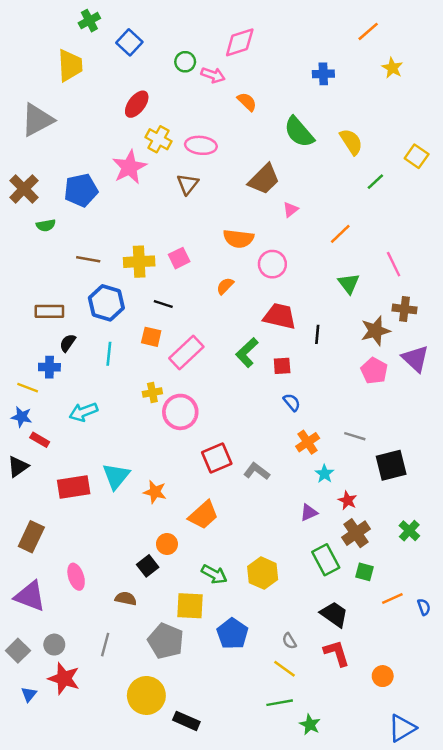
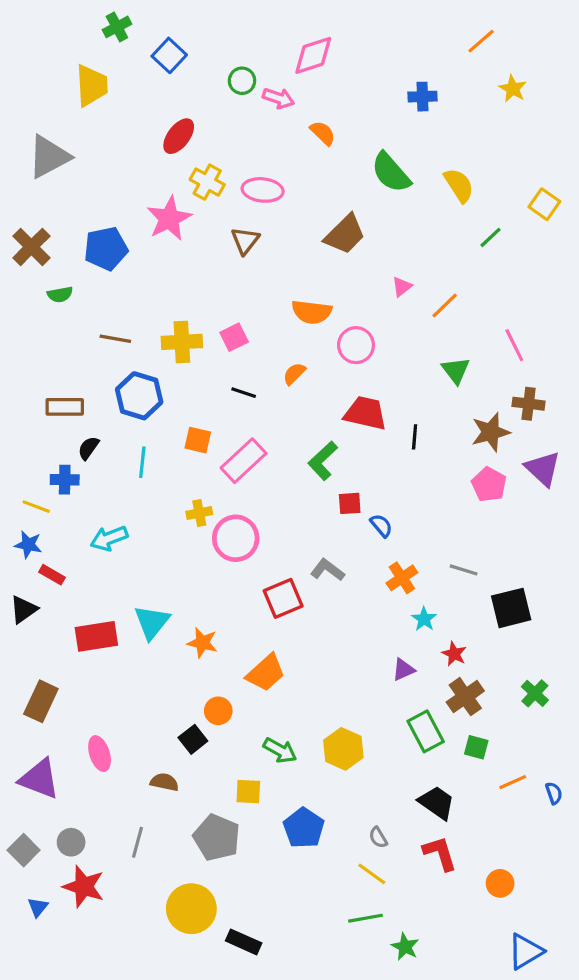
pink triangle: (291, 210) -> (402, 287), moved
black line: (163, 304) -> (244, 393), moved
red square: (282, 366) -> (350, 503), moved
gray L-shape: (257, 471) -> (327, 570), moved
yellow square: (190, 606) -> (248, 792), size x0.7

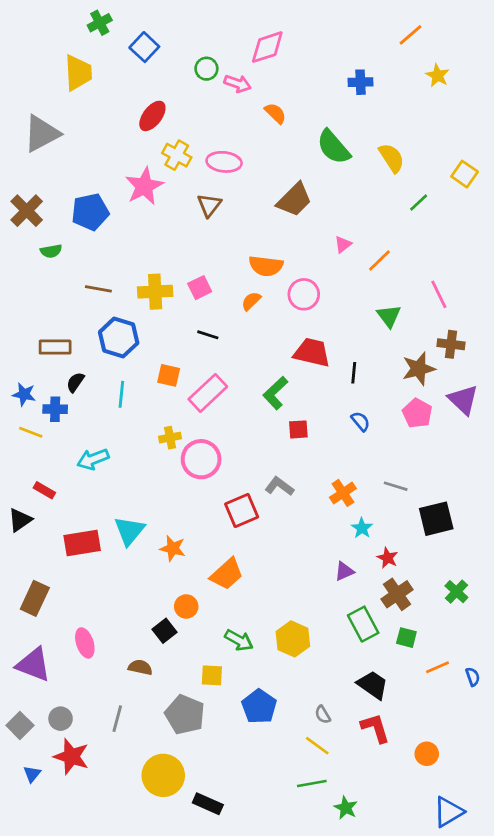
orange semicircle: (294, 374) -> (251, 301), moved
blue semicircle: (381, 526) -> (361, 421), moved
blue star: (28, 545) -> (24, 394), moved

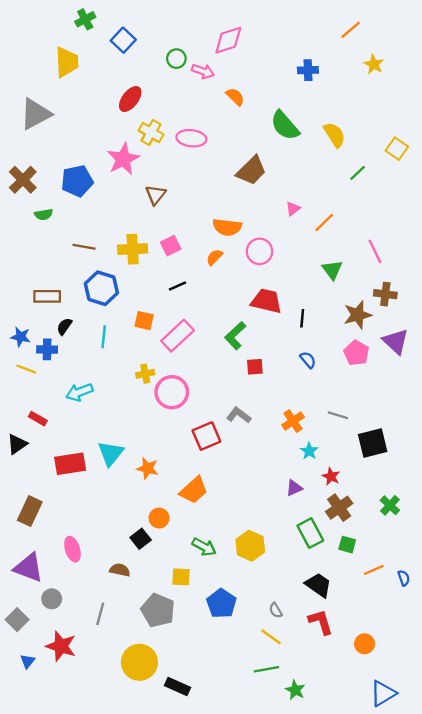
brown triangle: (209, 205) -> (156, 195), moved
black line: (208, 335) -> (178, 286), turned -42
gray circle: (61, 719) -> (52, 599), moved

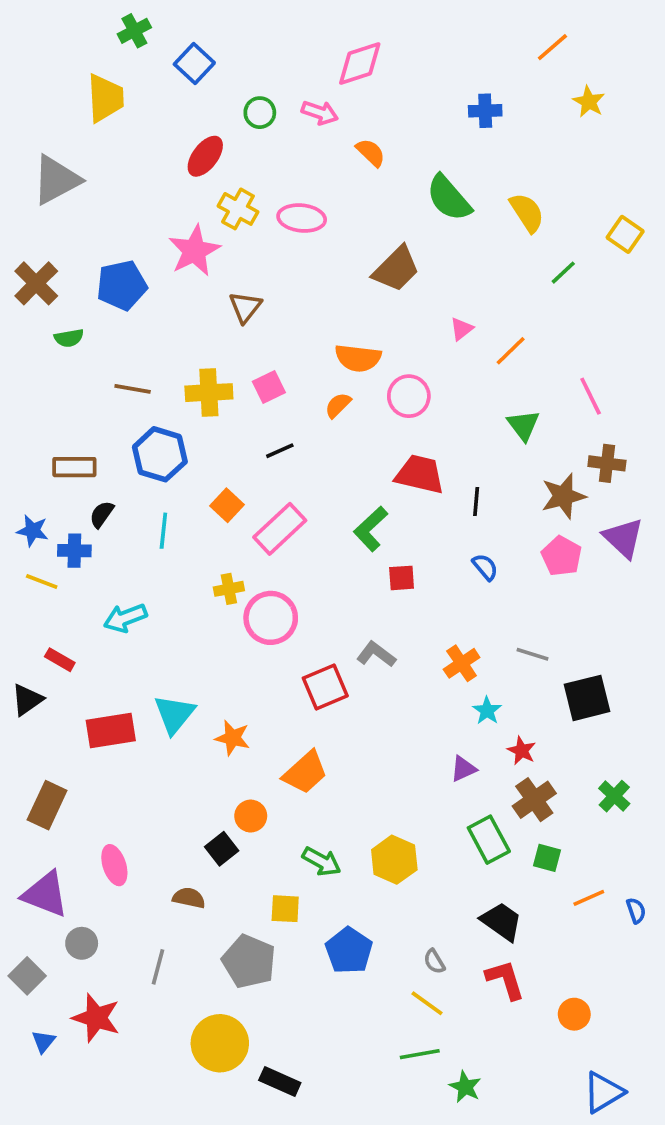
green circle: (176, 59) -> (260, 113), moved
orange square: (144, 321) -> (227, 505), turned 30

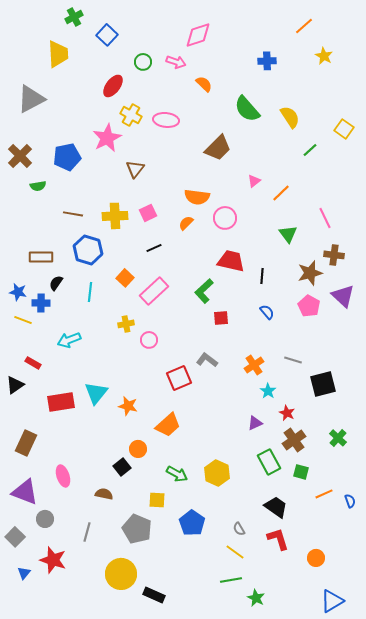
pink circle: (271, 618) -> (149, 340), size x0.6

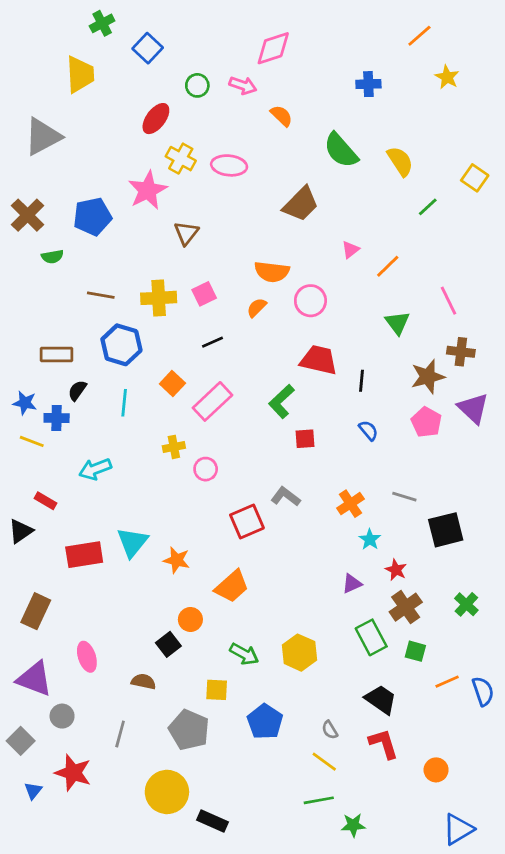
blue semicircle: (350, 501) -> (483, 691), size x1.5
green star: (256, 598) -> (353, 825), turned -30

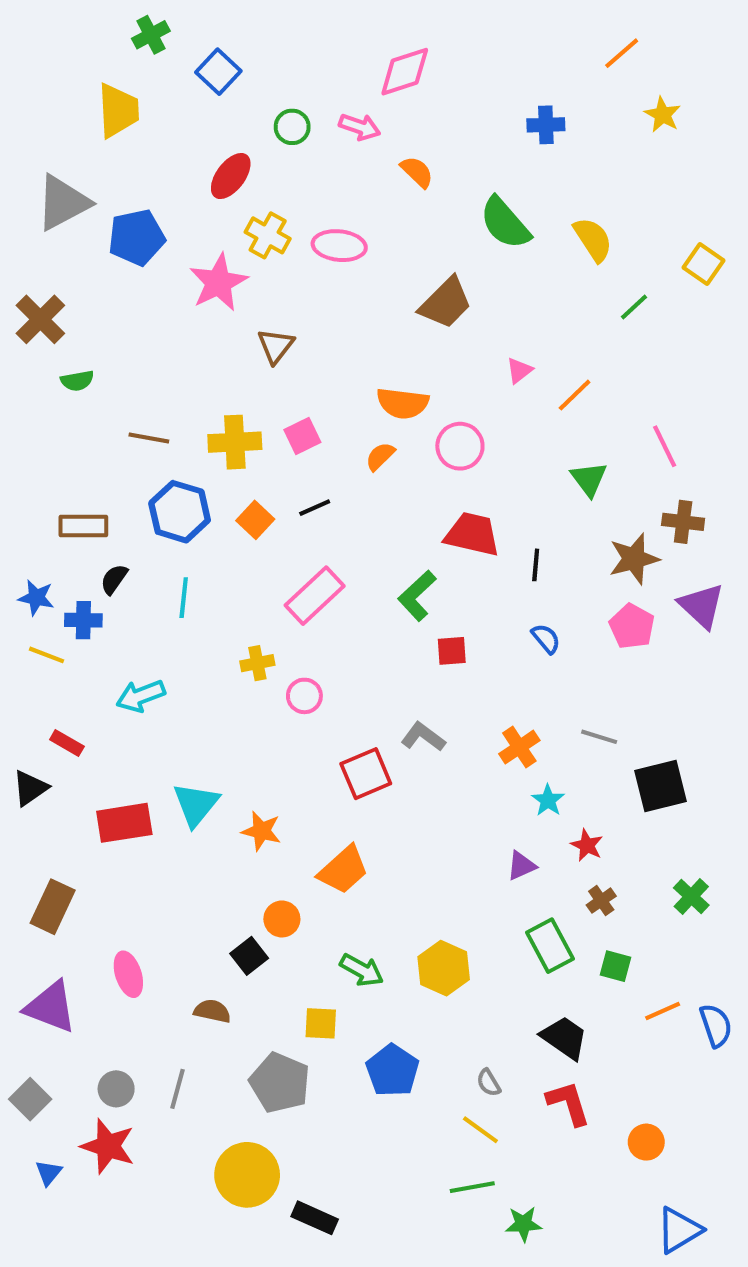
blue pentagon: (92, 217) -> (137, 237), moved
orange square: (172, 384) -> (255, 520), moved
brown cross: (406, 607) -> (601, 901), size x0.6
gray circle: (62, 716) -> (116, 1089), moved

